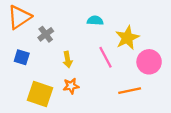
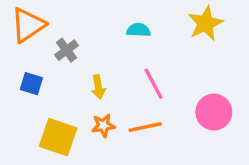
yellow star: (127, 38) -> (205, 23), moved
pink circle: (149, 62) -> (214, 112), moved
orange line: (130, 91) -> (145, 127), moved

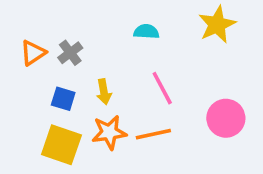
orange triangle: (28, 25) -> (33, 53), moved, size x0.7
blue square: (31, 84) -> (63, 99), moved
orange star: (103, 125) -> (109, 132), size x1.4

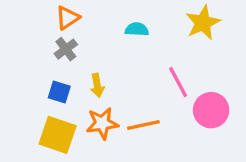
orange triangle: (33, 53) -> (67, 18), moved
pink line: (162, 88) -> (178, 82), moved

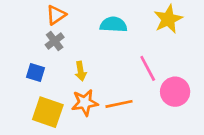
cyan semicircle: (137, 29) -> (113, 25), size x1.4
blue square: (59, 92) -> (35, 72), moved

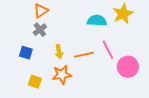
cyan semicircle: (113, 25) -> (97, 21), moved
orange line: (119, 104) -> (84, 55), moved
yellow square: (48, 112) -> (35, 82), size x0.6

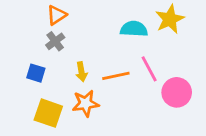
yellow square: (35, 82) -> (48, 113), size x1.5

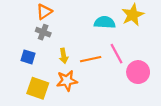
gray cross: (55, 41) -> (43, 32), turned -32

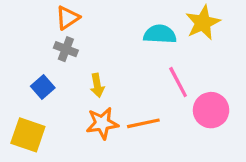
blue square: (28, 57) -> (43, 87), turned 32
orange line: (91, 59) -> (143, 123), moved
yellow square: (38, 88) -> (28, 135), moved

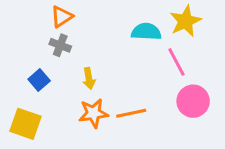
pink line: (178, 82) -> (176, 62), moved

